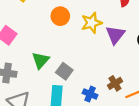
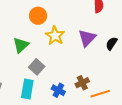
yellow star: (92, 23) -> (55, 36), moved, turned -30
green triangle: (41, 60) -> (21, 45), moved

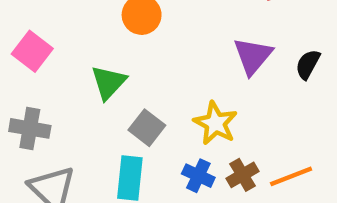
yellow star: (55, 36) -> (215, 123), moved
brown cross: (82, 83) -> (243, 175), moved

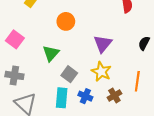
purple triangle: (253, 56) -> (103, 44), moved
blue cross: (198, 176) -> (85, 96), moved
orange line: (291, 176) -> (137, 81), moved, turned -60

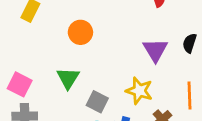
pink square: (15, 39) -> (20, 84), moved
purple triangle: (103, 44) -> (155, 50), moved

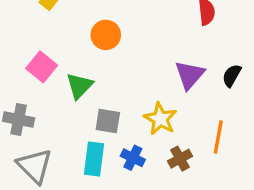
pink square: (20, 84) -> (42, 67), moved
gray square: (97, 102) -> (108, 121), turned -30

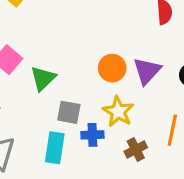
orange circle: (106, 35) -> (112, 68), moved
blue cross: (133, 158) -> (92, 135), moved, turned -30

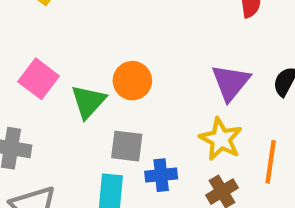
orange circle: (112, 68) -> (132, 81), moved
yellow star: (118, 112) -> (221, 139), moved

